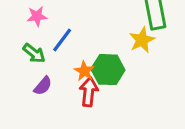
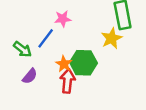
pink star: (37, 16) -> (63, 19), moved

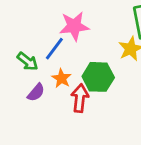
pink star: (63, 19) -> (74, 26), size x1.5
orange star: (64, 64) -> (61, 78), moved

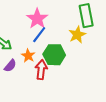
pink star: (74, 26) -> (37, 19), turned -30
blue line: (54, 49) -> (39, 35), moved

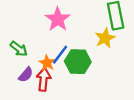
blue line: (39, 35) -> (60, 55), moved
red arrow: (41, 70) -> (44, 79), moved

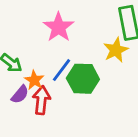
orange star: (47, 63) -> (34, 80), moved

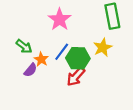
yellow star: (116, 50) -> (103, 47), moved
red arrow: (41, 100) -> (76, 77), moved, turned -144

